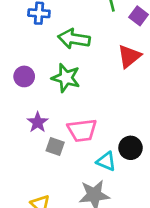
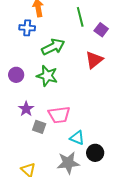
green arrow: (74, 39) -> (53, 47), turned 145
black circle: (130, 148) -> (95, 153), moved

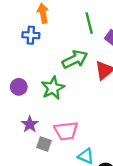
green arrow: (53, 47) -> (75, 59), moved
green star: (47, 76) -> (53, 88), turned 30

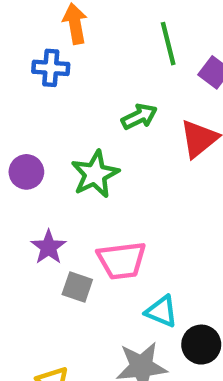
green arrow: (75, 59) -> (139, 117), size x0.7

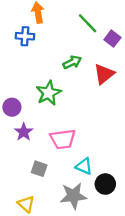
green line: (168, 44) -> (88, 23), turned -30
purple circle: (26, 172) -> (12, 107), moved
gray square: (77, 287) -> (39, 169), moved

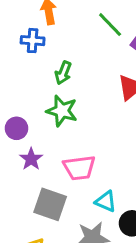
green arrow: (72, 62) -> (63, 73), moved, turned 138
green star: (49, 93) -> (62, 111), turned -30
gray square: (39, 169) -> (50, 204), size x1.6

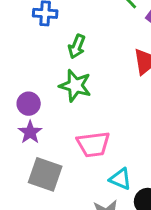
purple star: (31, 159) -> (30, 132), moved
gray square: (50, 204) -> (45, 174), moved

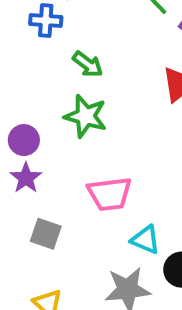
green arrow: (77, 46) -> (88, 64), turned -75
gray square: (45, 174) -> (46, 234), size x0.7

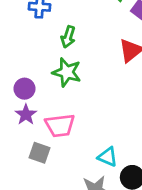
green arrow: (88, 64) -> (68, 37), turned 70
pink trapezoid: (110, 194) -> (60, 125), moved

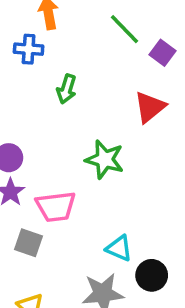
green star: (67, 72) -> (105, 160), moved

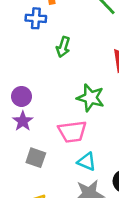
pink trapezoid: (56, 207) -> (72, 132), moved
cyan triangle: (119, 248) -> (87, 162), moved

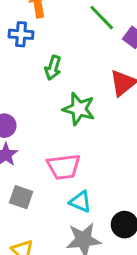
green star: (91, 98) -> (79, 109), moved

